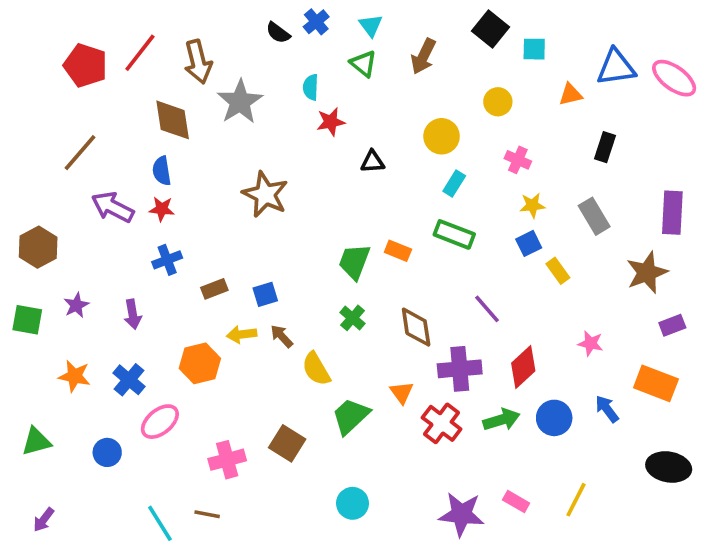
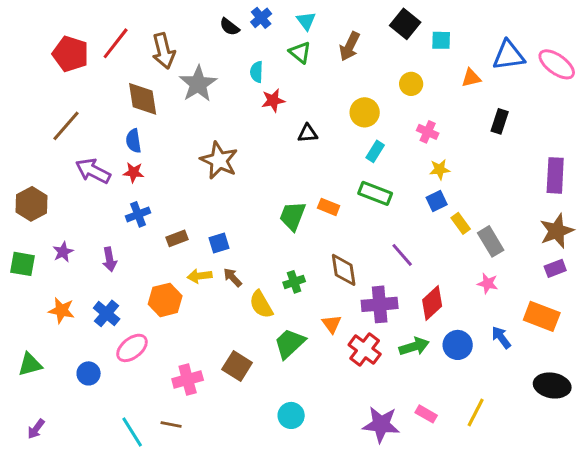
gray rectangle: (594, 216) -> (491, 241), moved
brown star: (647, 273) -> (557, 231), moved
green cross: (352, 318) -> (294, 282), moved, turned 30

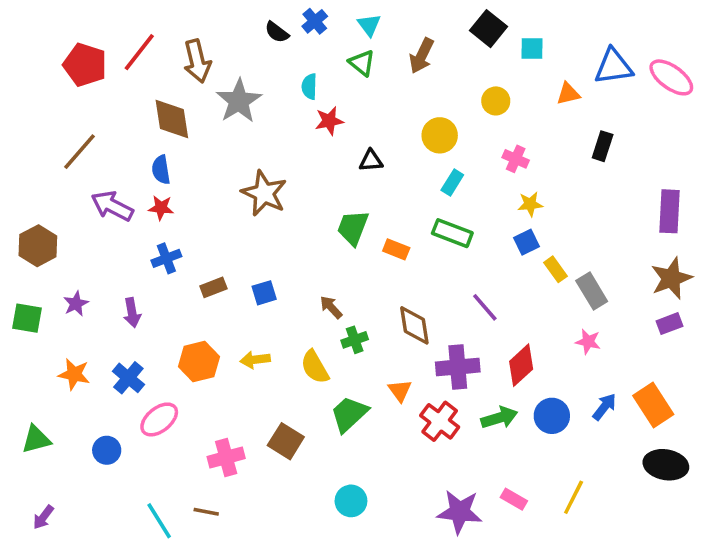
green trapezoid: (293, 216) -> (353, 228), moved
yellow arrow: (200, 276) -> (255, 360), moved
brown arrow: (233, 277) -> (331, 307), moved
orange rectangle: (542, 316) -> (653, 405), moved, turned 36
blue arrow: (501, 337) -> (604, 407), turned 75

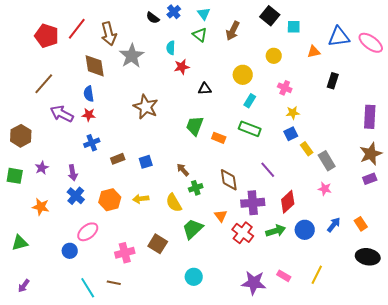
blue cross: (128, 378) -> (76, 196), moved
orange rectangle: (653, 405) -> (361, 224), size x0.6
blue circle: (107, 450) -> (70, 251), moved

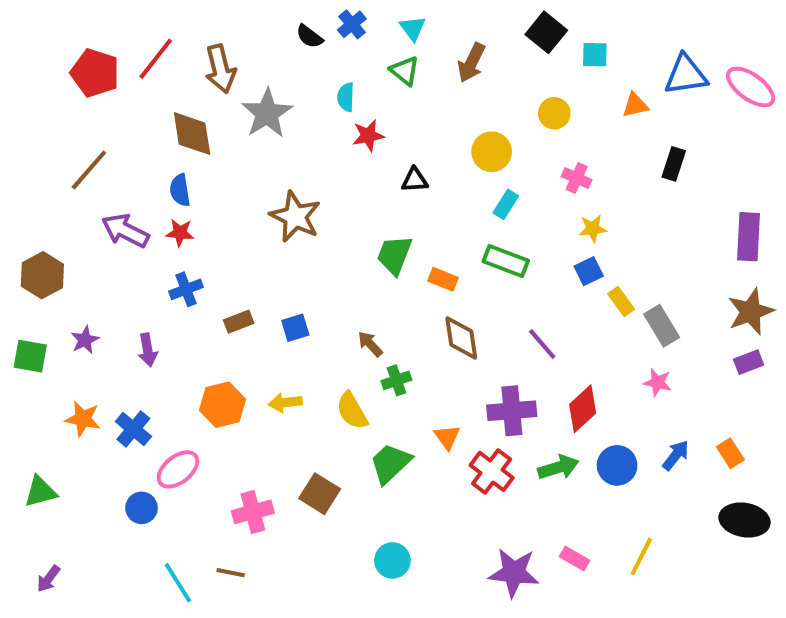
brown diamond: (229, 180) -> (461, 338), moved
blue cross: (76, 196) -> (133, 429), moved

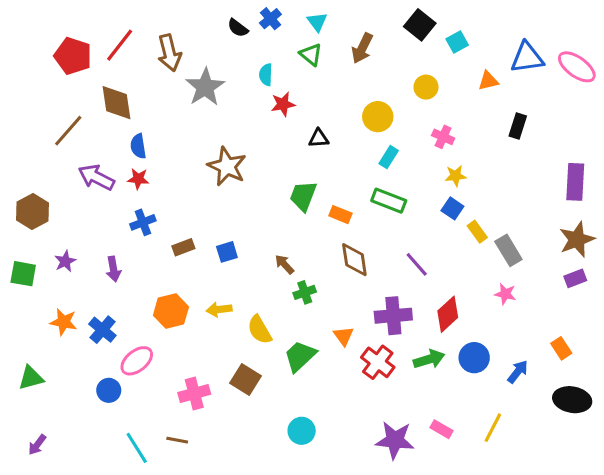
cyan square: (595, 55) -> (457, 42), turned -30
brown diamond: (192, 134) -> (116, 103), moved
blue square: (589, 271) -> (452, 208), turned -30
yellow semicircle: (352, 411) -> (260, 330), moved
blue arrow: (676, 455) -> (518, 372), moved

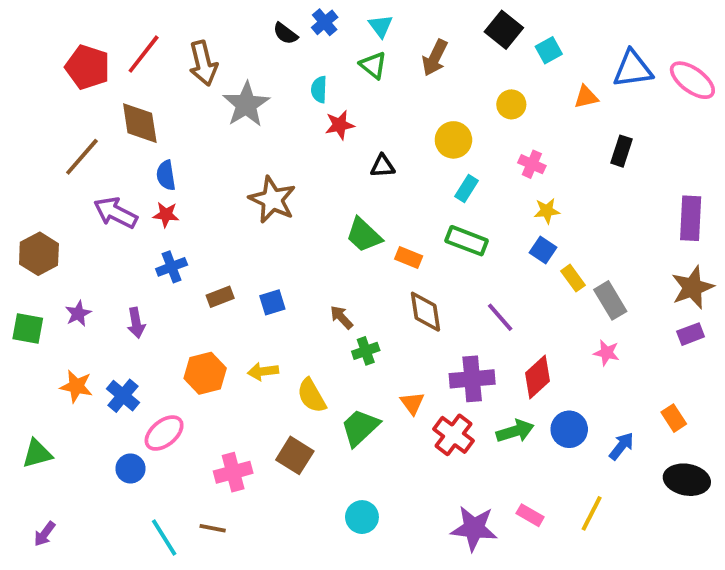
green trapezoid: (303, 196) -> (364, 235), turned -68

